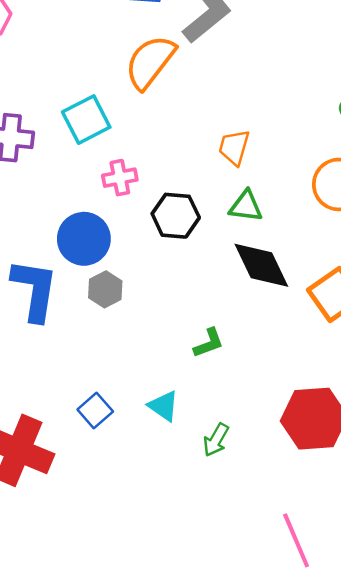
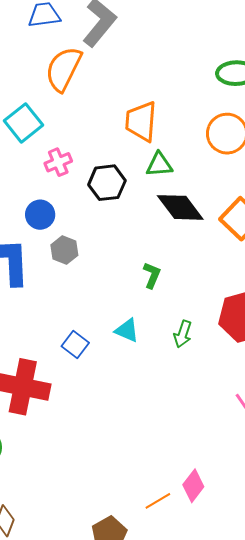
orange trapezoid: (234, 147) -> (141, 121), size x1.4
blue circle: (84, 239) -> (40, 215), size x0.7
green L-shape: (209, 343) -> (152, 275), turned -36
green arrow: (216, 440) -> (183, 334), moved

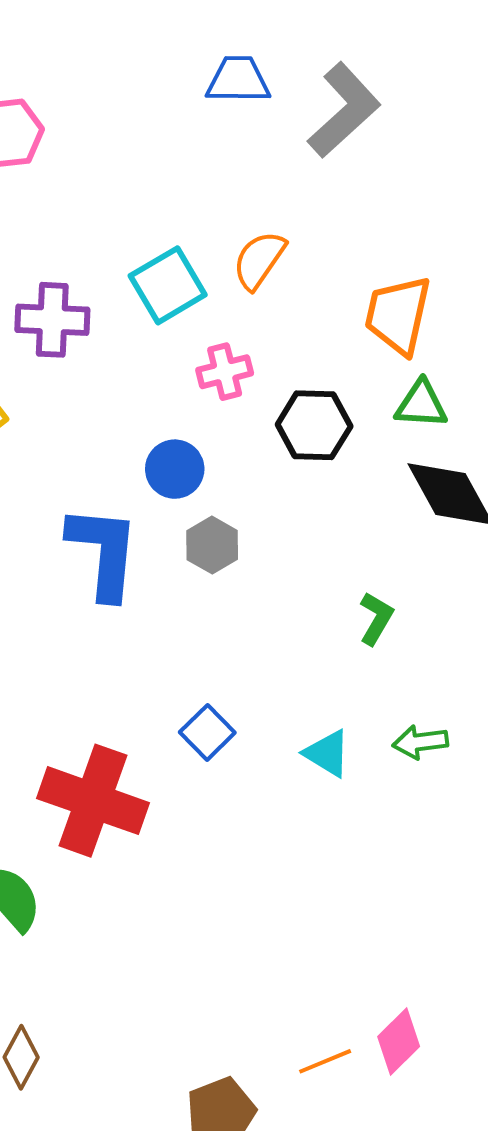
orange semicircle: (64, 69) -> (259, 260), moved, size x0.7
cyan triangle: (127, 330) -> (327, 753), moved
green arrow: (183, 334) -> (420, 742), turned 56

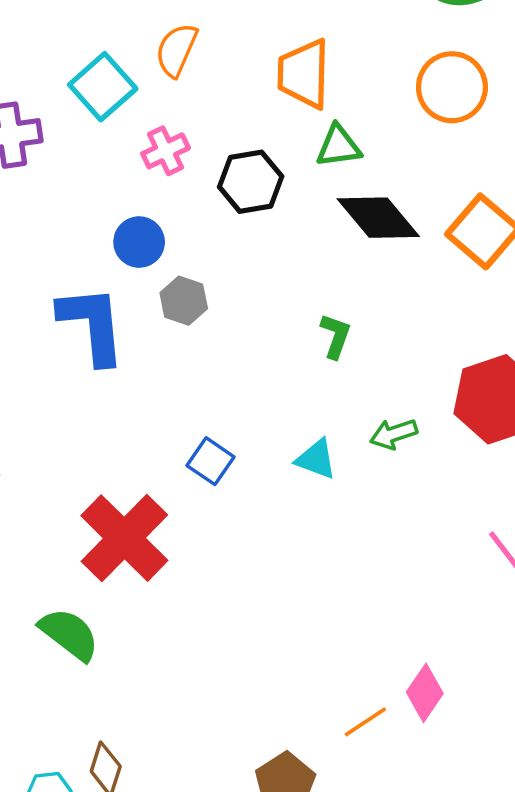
red cross: (93, 801) -> (124, 538), turned 36

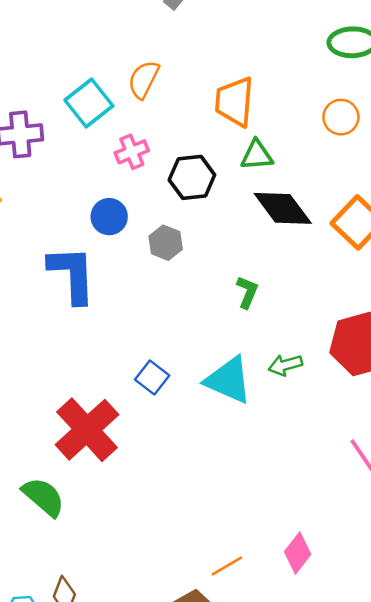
orange circle: (452, 87) -> (341, 117), size x0.7
gray hexagon: (184, 301) -> (166, 243), moved
cyan triangle: (316, 459) -> (228, 380), size x1.6
orange line: (365, 722) -> (227, 566), moved

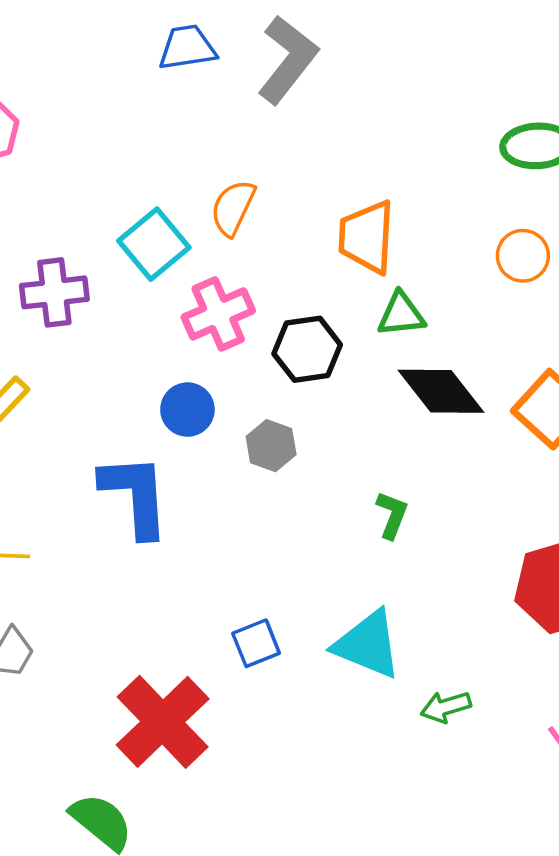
pink cross: (132, 152) -> (218, 314), size x1.4
green arrow: (285, 365) -> (446, 707), moved
blue square: (152, 377) -> (256, 643), turned 32

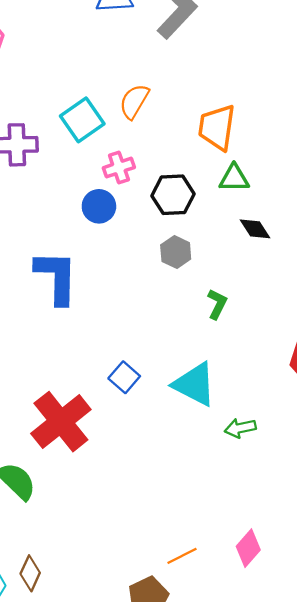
pink cross: (218, 314) -> (119, 168), size x0.7
black diamond: (441, 391) -> (255, 229), size x0.6
blue circle: (187, 410) -> (99, 206), moved
gray hexagon: (271, 446) -> (176, 252), moved
blue square: (256, 643) -> (124, 377), turned -32

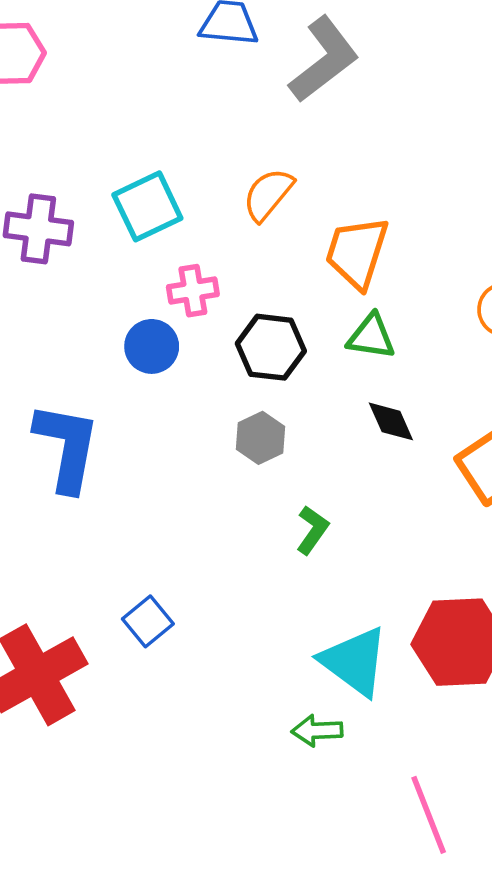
orange semicircle: (134, 101) -> (268, 195), moved
cyan triangle: (195, 384) -> (354, 661), moved

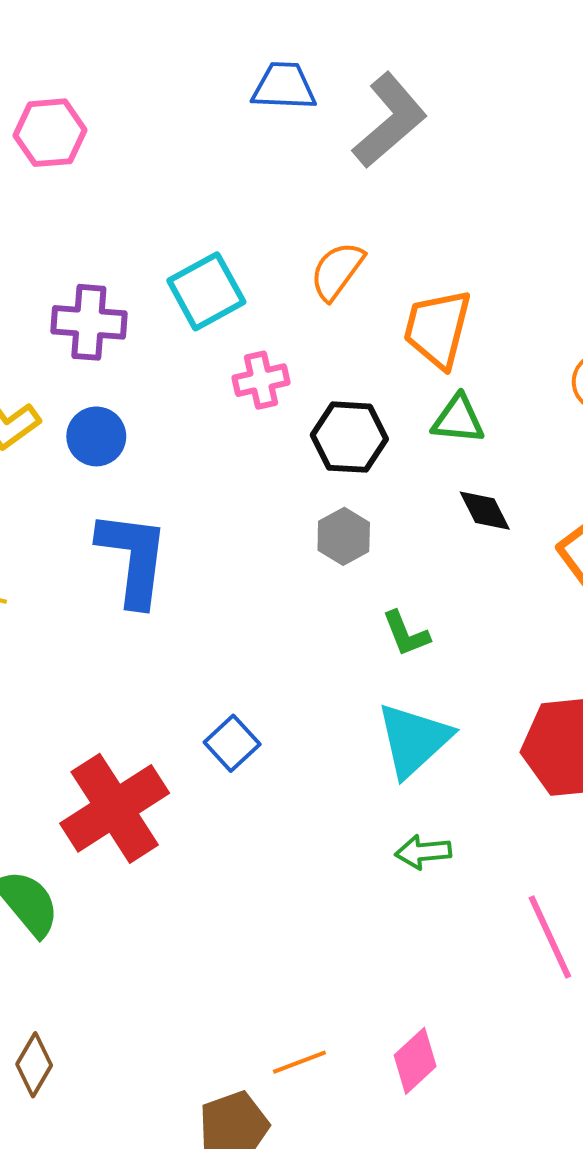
blue circle: (152, 346) -> (96, 436), moved
green L-shape: (312, 530) -> (406, 634), turned 126
cyan triangle: (354, 661) -> (414, 740), moved, turned 44

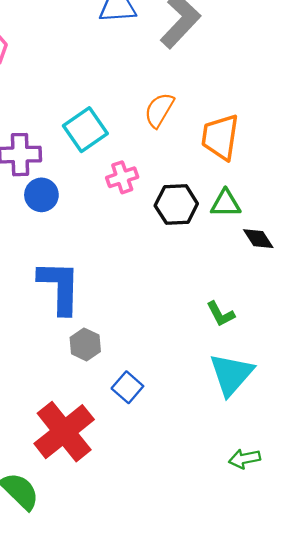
green triangle: (458, 419) -> (226, 203), moved
blue circle: (96, 436) -> (41, 195), moved
gray hexagon: (344, 536) -> (85, 344), moved
green arrow: (423, 852) -> (245, 459), moved

